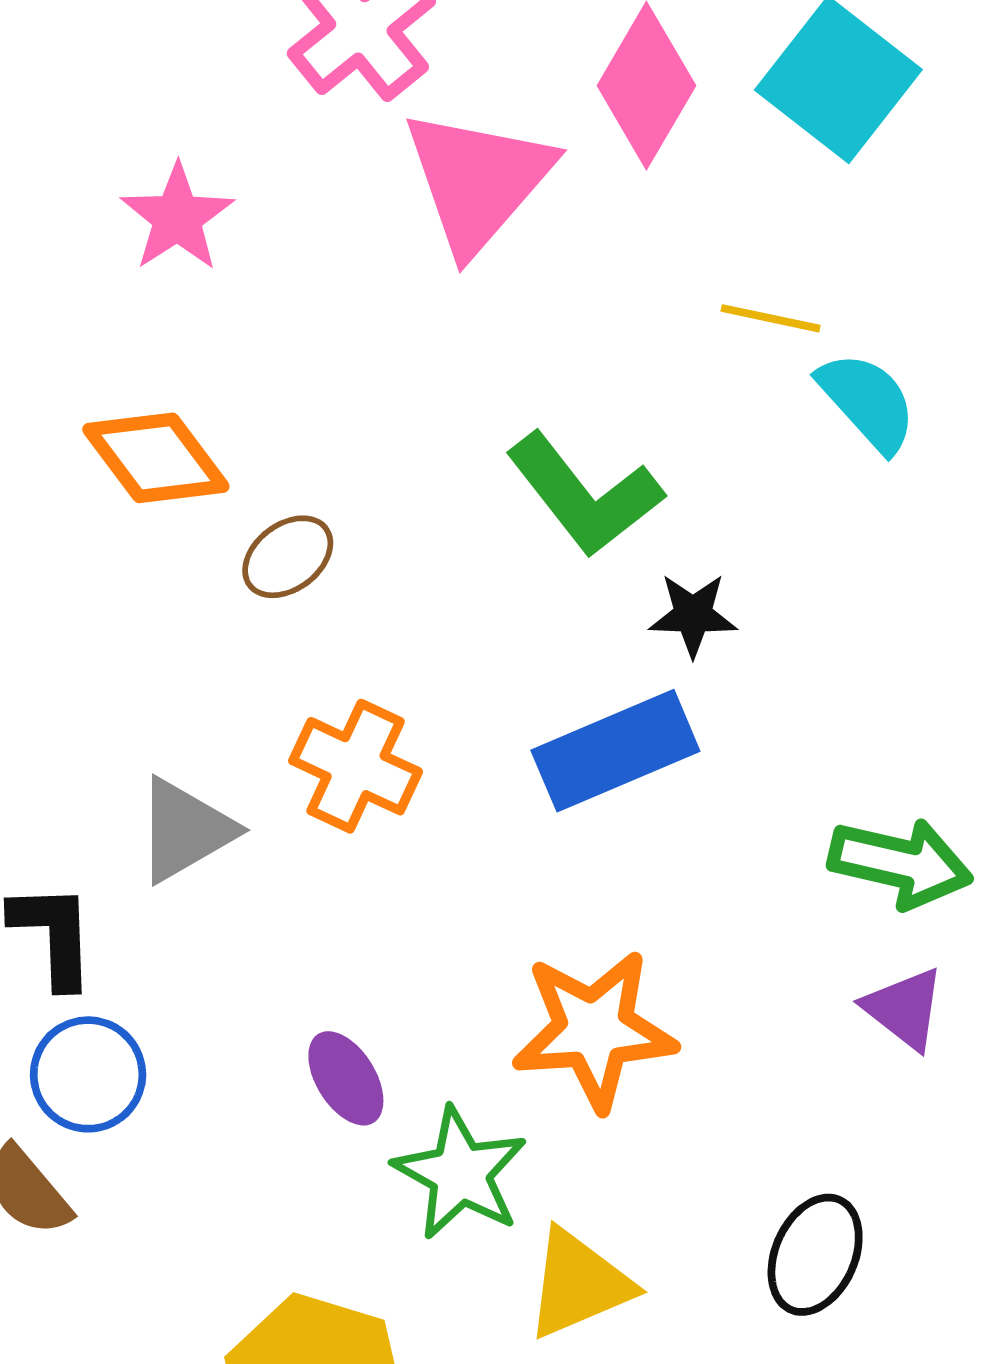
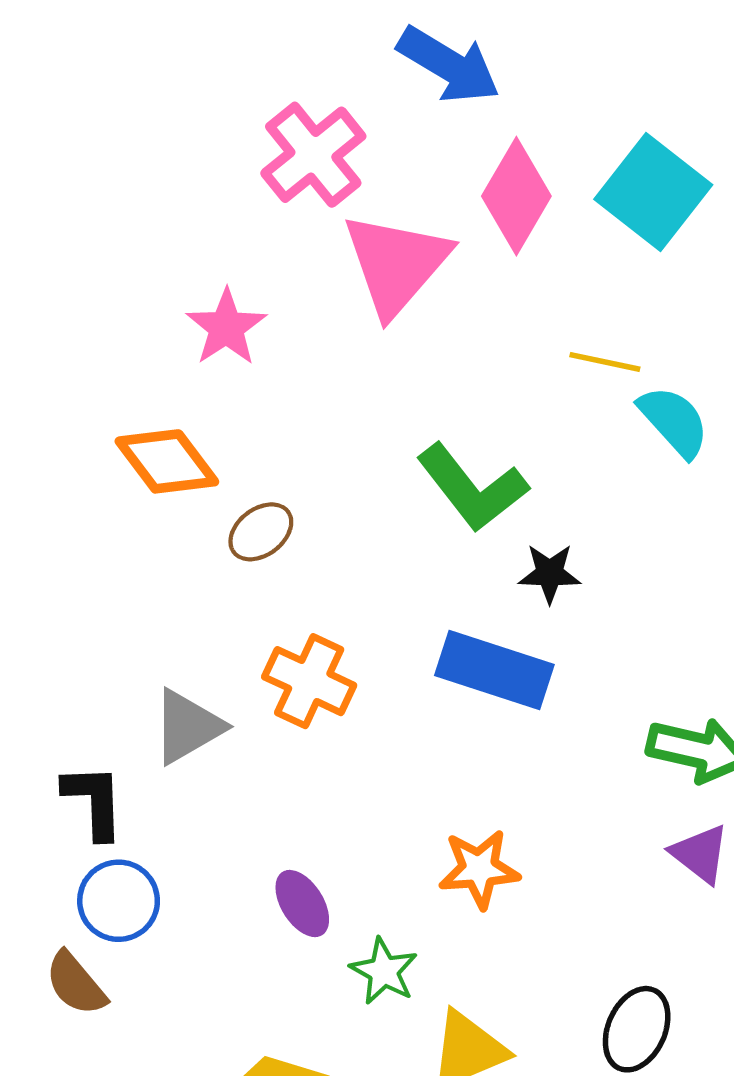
pink star: (177, 217) -> (226, 327), moved
blue rectangle: (615, 751) -> (494, 670), turned 41
orange star: (594, 1030) -> (479, 869), size x0.7
green star: (460, 1173) -> (384, 971), size x0.7

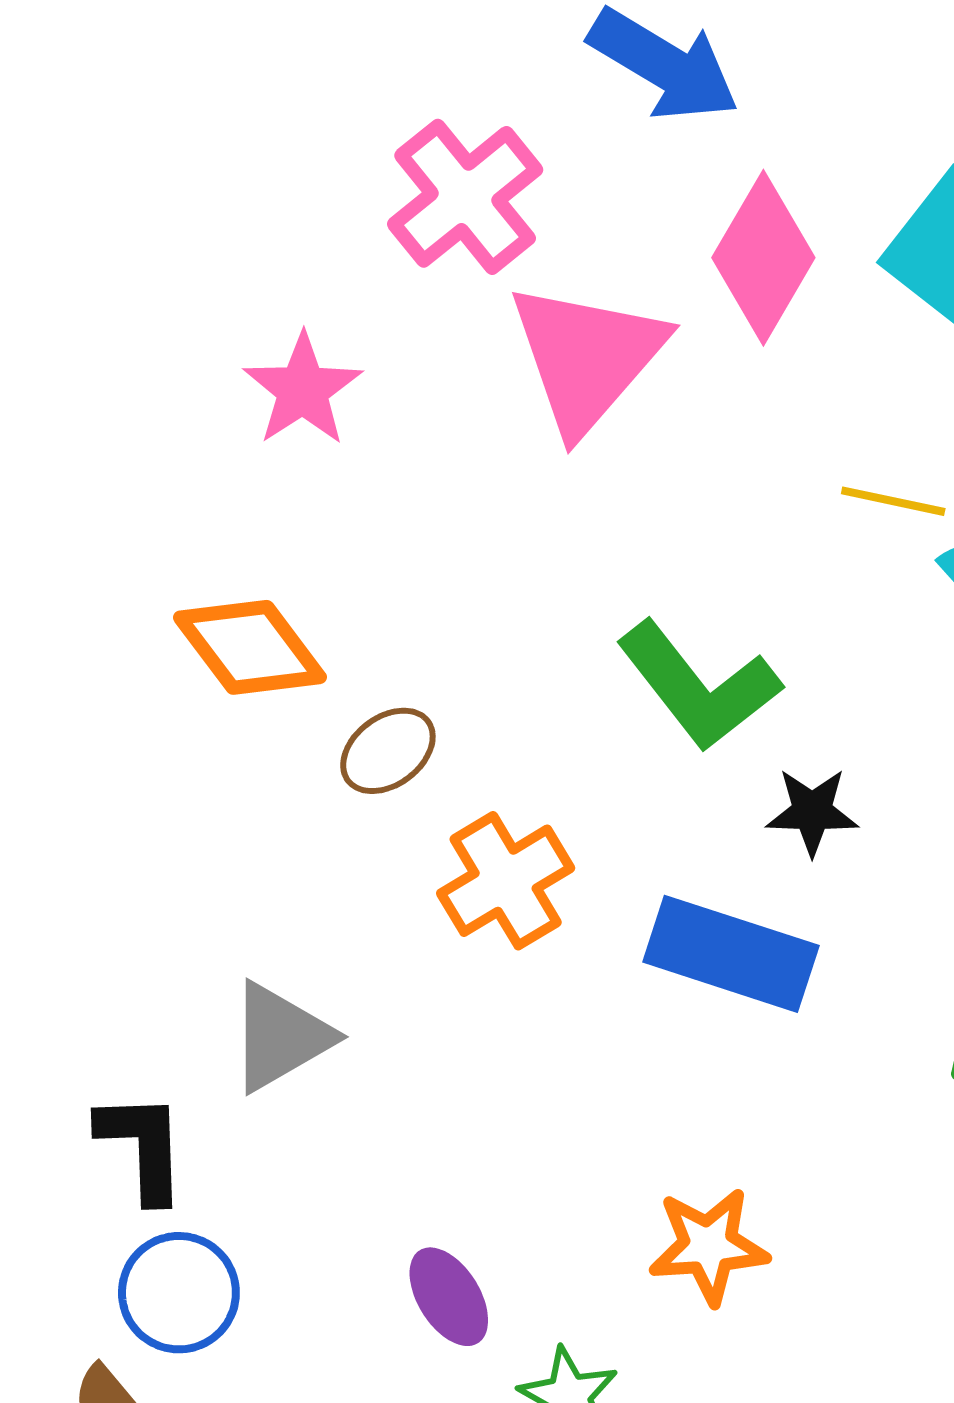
pink star: (226, 327) -> (303, 390), moved
orange cross: (309, 681) -> (506, 881), moved, turned 34

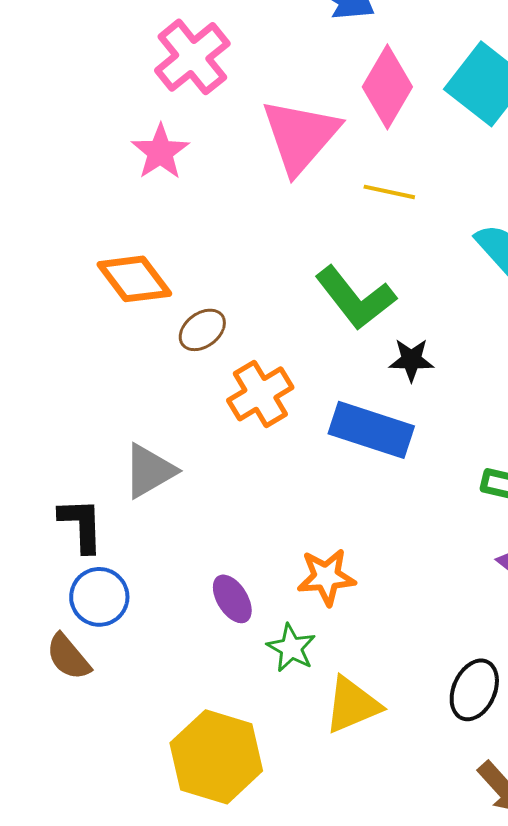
pink cross: (465, 197) -> (192, 57), moved
yellow line: (893, 501) -> (389, 192), moved
orange star: (709, 1246) -> (326, 577), moved

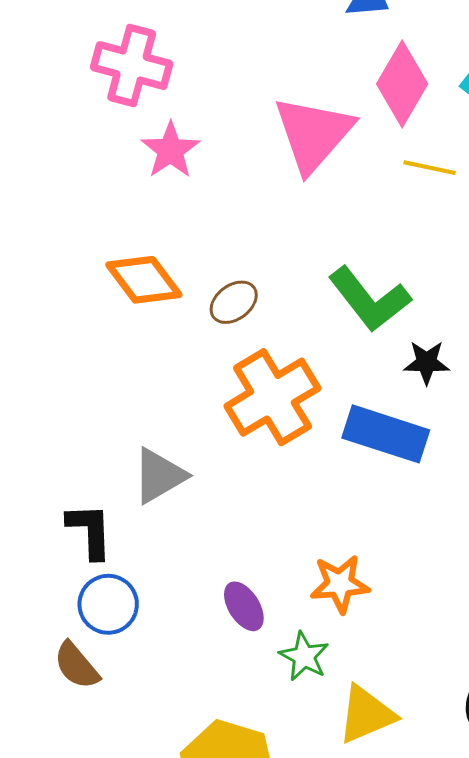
pink cross: (192, 57) -> (132, 66), moved, turned -36
yellow line: (389, 192) -> (430, 168), moved
brown ellipse: (202, 330) -> (234, 302), moved
orange cross: (260, 394) -> (272, 397), size x1.4

